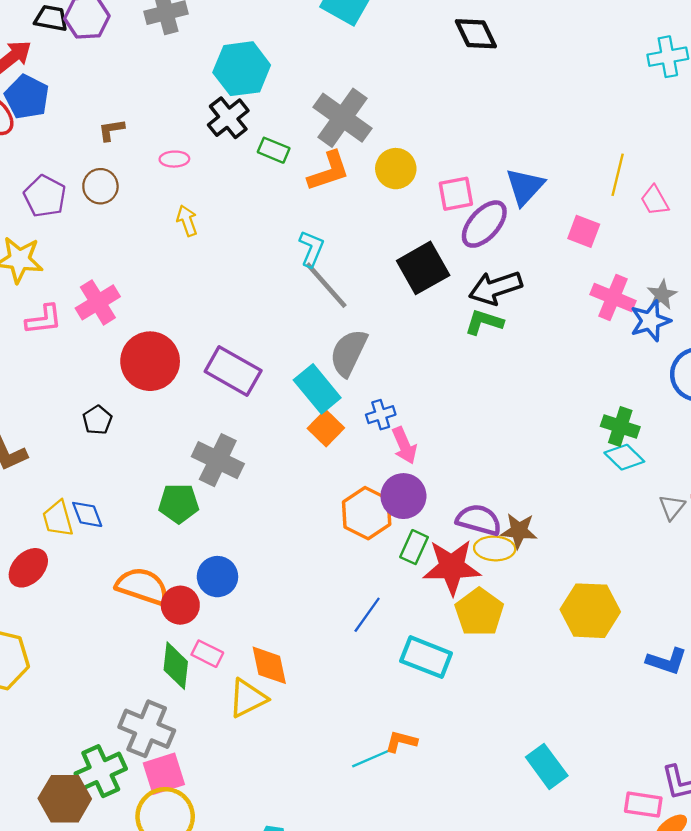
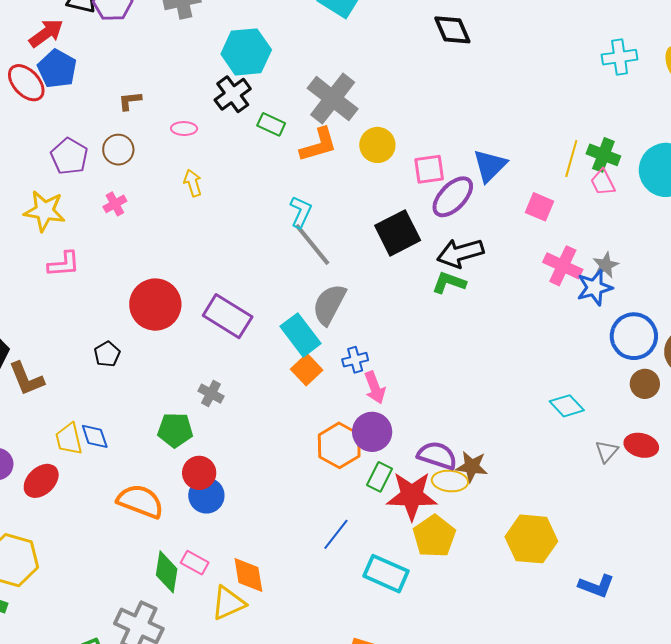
pink cross: (98, 302) -> (115, 204), moved, size x0.6
green cross: (620, 427) -> (603, 155), moved
gray cross: (218, 460) -> (211, 394), size x0.6
red circle: (180, 605) -> (199, 473), moved

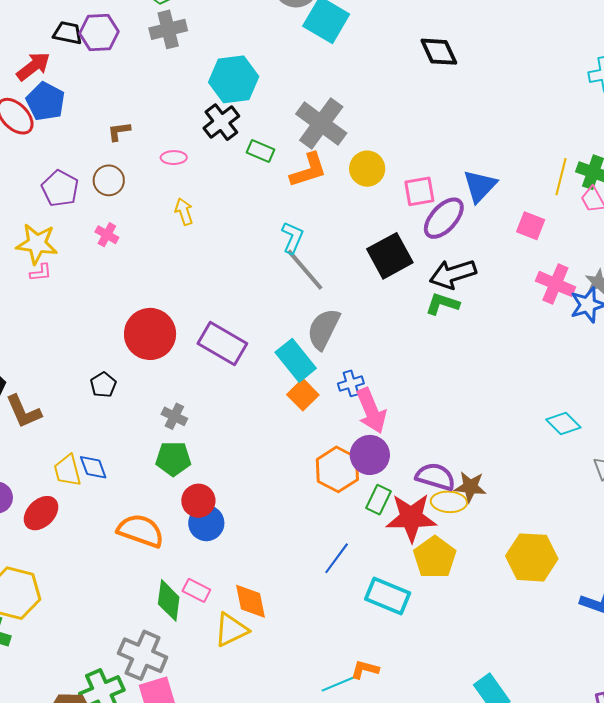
pink cross: (115, 204) -> (107, 235), turned -30
pink L-shape: (64, 264) -> (41, 273), moved, size x0.7
pink arrow: (375, 388) -> (371, 411), size x1.4
gray cross: (211, 394) -> (174, 416), moved

